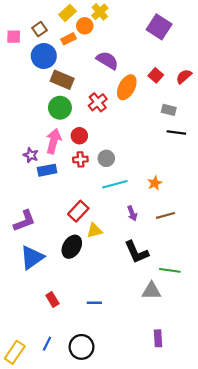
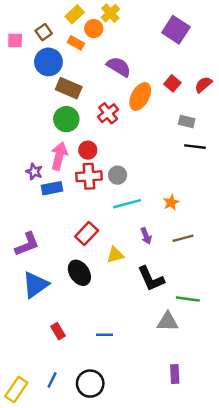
orange rectangle: (69, 39) -> (76, 43), turned 56
red cross: (80, 159) -> (89, 176), size x1.5
yellow triangle: (94, 231) -> (115, 255), moved
black ellipse: (72, 247) -> (79, 273), turned -65

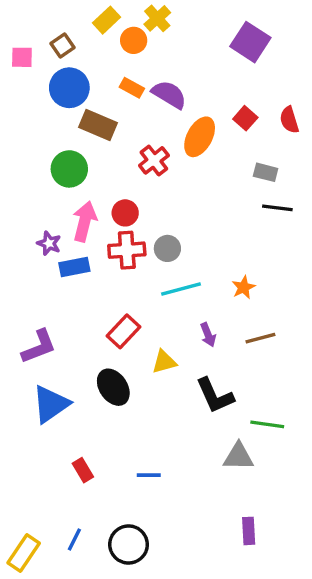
orange rectangle: (76, 43) -> (132, 88), moved
red semicircle: (203, 85) -> (289, 120), turned -66
green circle: (66, 119) -> (69, 169), moved

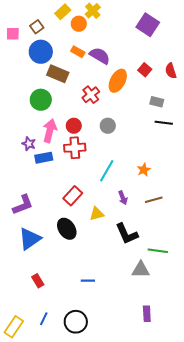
gray circle: (167, 248) -> (108, 126), moved
cyan line: (181, 289) -> (107, 171), turned -45
red rectangle: (83, 470) -> (38, 281), moved

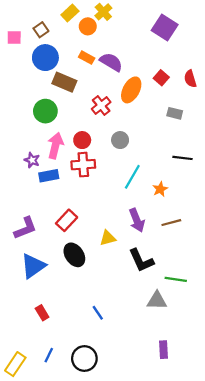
black line: (164, 123) -> (182, 158), moved
cyan line: (107, 171) -> (132, 177), moved
red rectangle: (73, 196) -> (67, 220), moved
purple arrow: (123, 198) -> (137, 220), size x1.5
blue line: (88, 281) -> (98, 313), turned 56

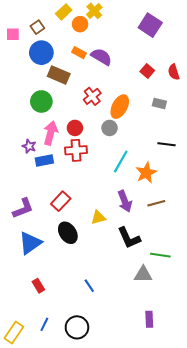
orange ellipse: (131, 90) -> (120, 107), moved
orange star: (160, 189) -> (146, 173), size x1.5

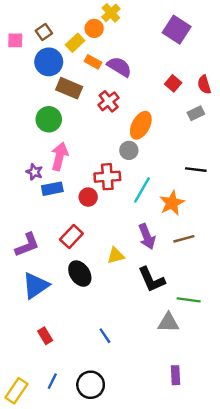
yellow rectangle: (64, 12) -> (75, 43), moved
red cross: (92, 96) -> (109, 101), moved
gray rectangle: (159, 104) -> (196, 113), moved, turned -40
red circle: (75, 128) -> (88, 197), moved
red cross: (76, 150) -> (107, 177), moved

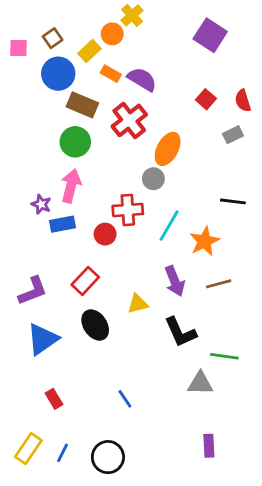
red cross: (109, 101) -> (129, 120), size x1.4
green circle: (49, 119) -> (75, 142), moved
yellow rectangle: (16, 391) -> (28, 449), moved

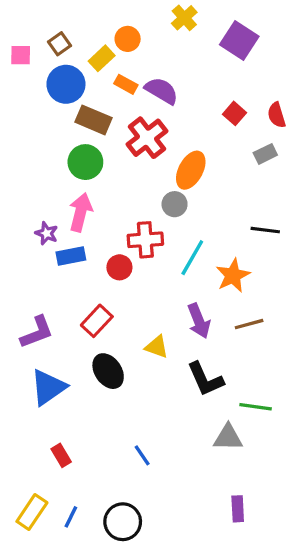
yellow cross: (132, 15) -> (184, 18), moved
yellow triangle: (138, 304) -> (157, 347), turned 35

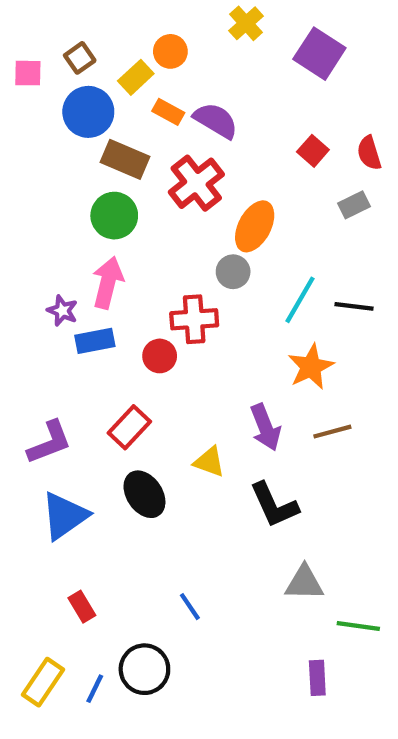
cyan line: (192, 258) -> (300, 300), moved
green line: (256, 407) -> (358, 626), moved
black circle: (123, 522) -> (144, 669), moved

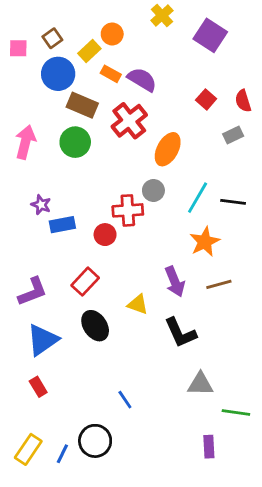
gray circle: (233, 272) -> (153, 190), moved
pink arrow: (108, 283) -> (25, 142), moved
red rectangle: (82, 607) -> (38, 387), moved

